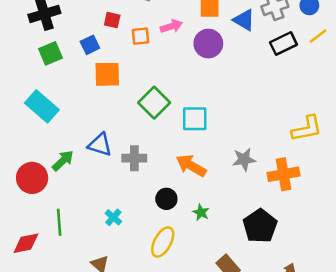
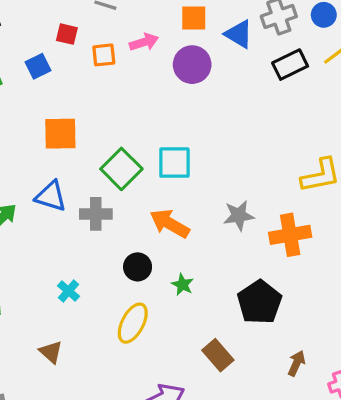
orange square: (107, 74) -> (60, 134), moved
green square: (154, 103) -> (121, 169), moved

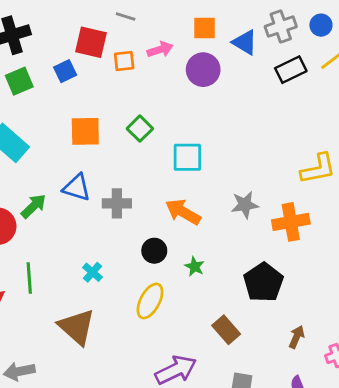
red square: (67, 34) -> (91, 42), size x1.6
green square: (121, 169) -> (140, 129), moved, size x0.7
brown triangle: (51, 352) -> (77, 327), size x1.8

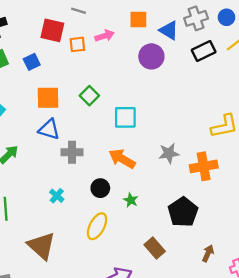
purple circle: (203, 70) -> (151, 56), moved
blue square: (65, 71) -> (32, 62), moved
blue triangle: (77, 187) -> (49, 129), moved
cyan cross: (92, 272) -> (57, 196), moved

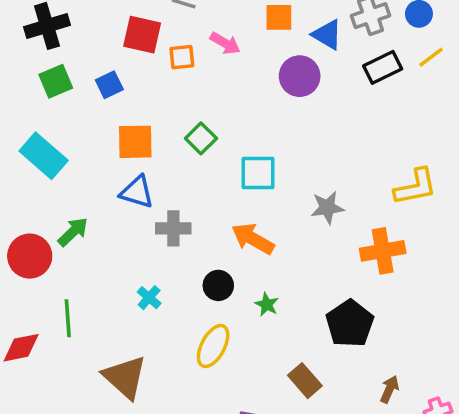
pink arrow: (105, 36) -> (225, 43), turned 48
gray star: (169, 153) -> (327, 208), moved

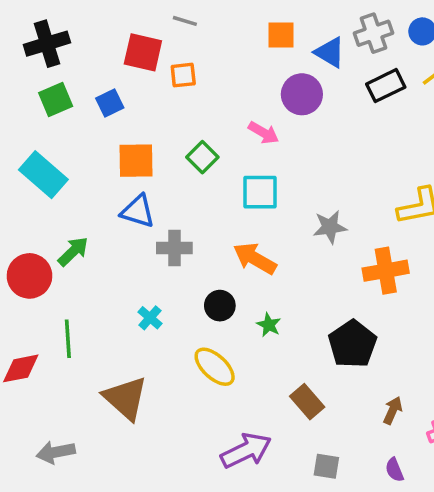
pink arrow: (225, 43) -> (263, 133), moved
yellow ellipse: (213, 346) -> (215, 367), turned -75

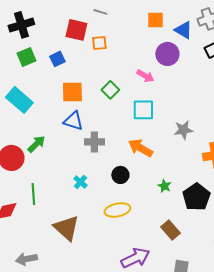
green star: (269, 325) -> (164, 186), moved
yellow ellipse: (215, 367) -> (117, 210), turned -55

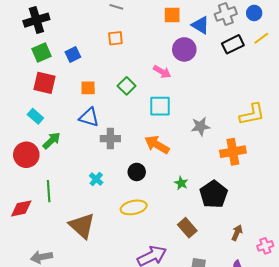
red square: (76, 30) -> (45, 83), moved
orange square: (72, 92) -> (88, 88), size x0.7
cyan rectangle: (19, 100) -> (35, 116), moved, size x0.6

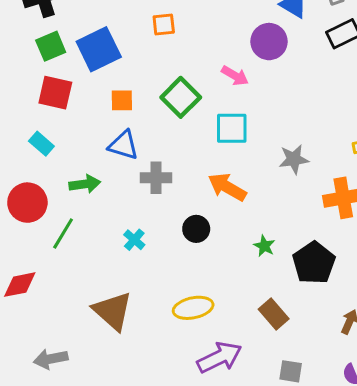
blue square: (73, 54) -> (99, 49), size x1.8
green square: (127, 86) -> (181, 97), size x1.4
green arrow: (52, 141) -> (85, 184), moved, turned 36
green line: (49, 191) -> (63, 234), moved, turned 35
yellow ellipse: (134, 207) -> (193, 308), moved

